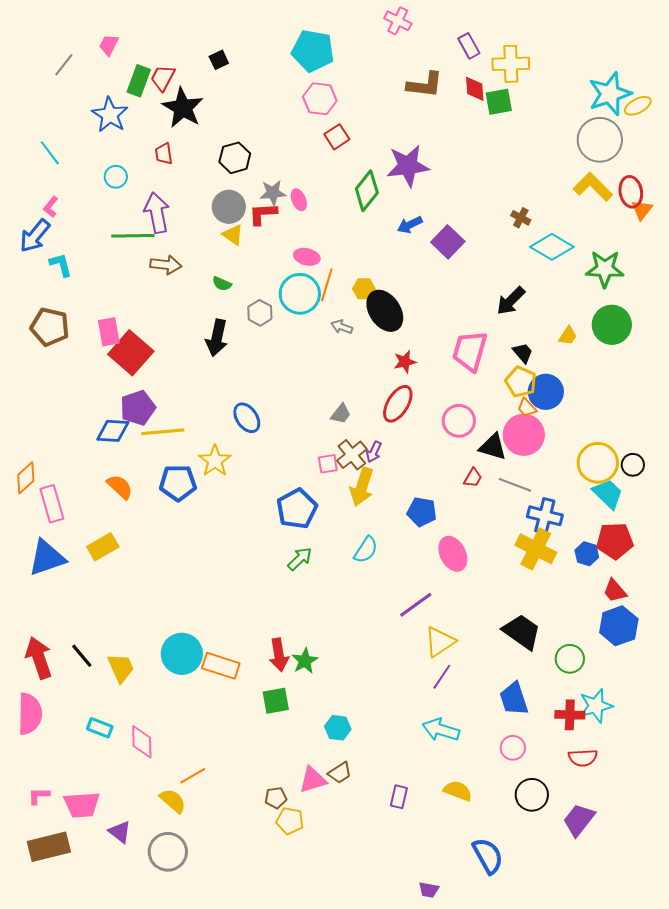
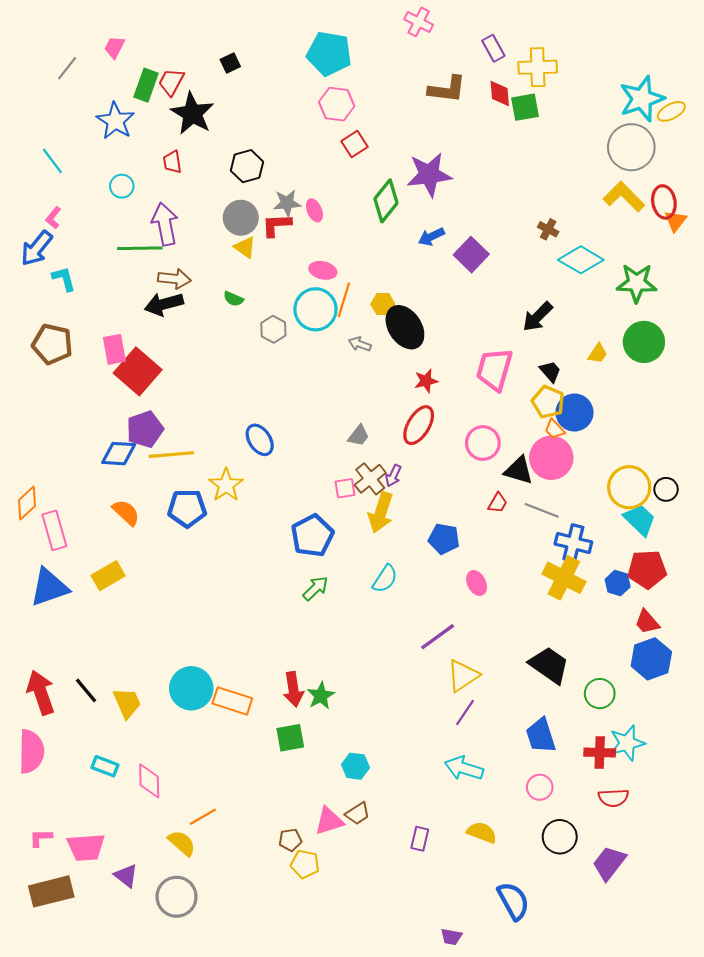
black arrow: (217, 338) -> (164, 304), moved, turned 63
pink ellipse: (453, 554) -> (477, 583), size x0.7

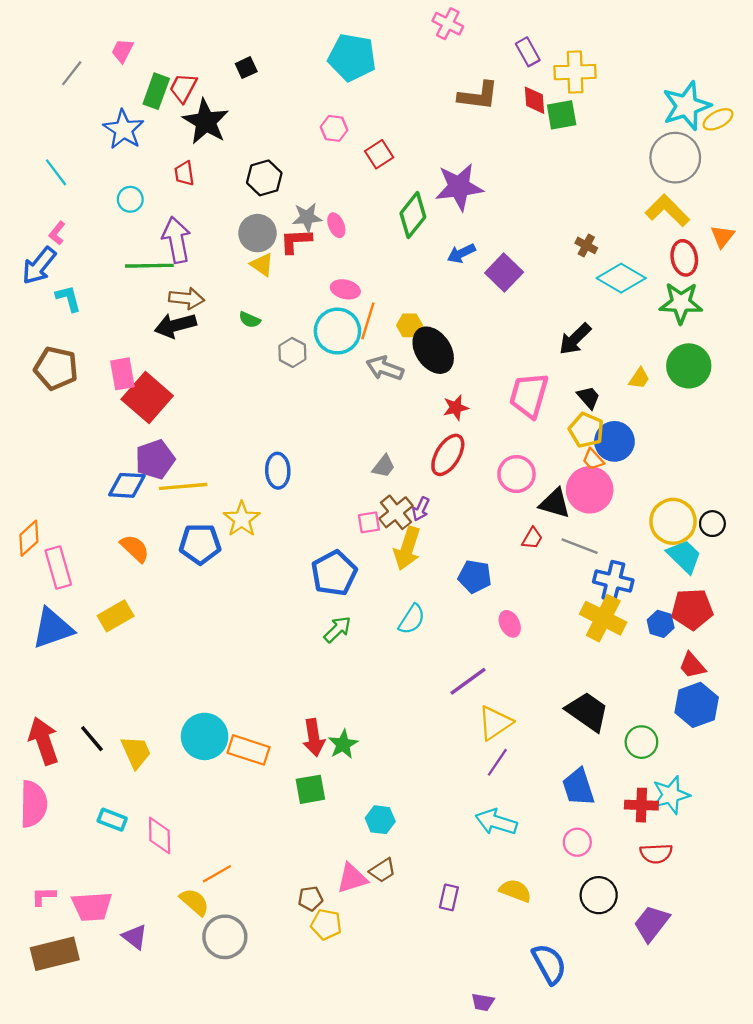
pink hexagon: (337, 104) -> (334, 128), moved, size x0.7
red ellipse: (664, 202) -> (684, 258), moved
gray arrow: (360, 344) -> (385, 368), size x1.5
blue ellipse: (260, 440) -> (278, 471), turned 32
gray circle: (177, 897) -> (225, 937), moved

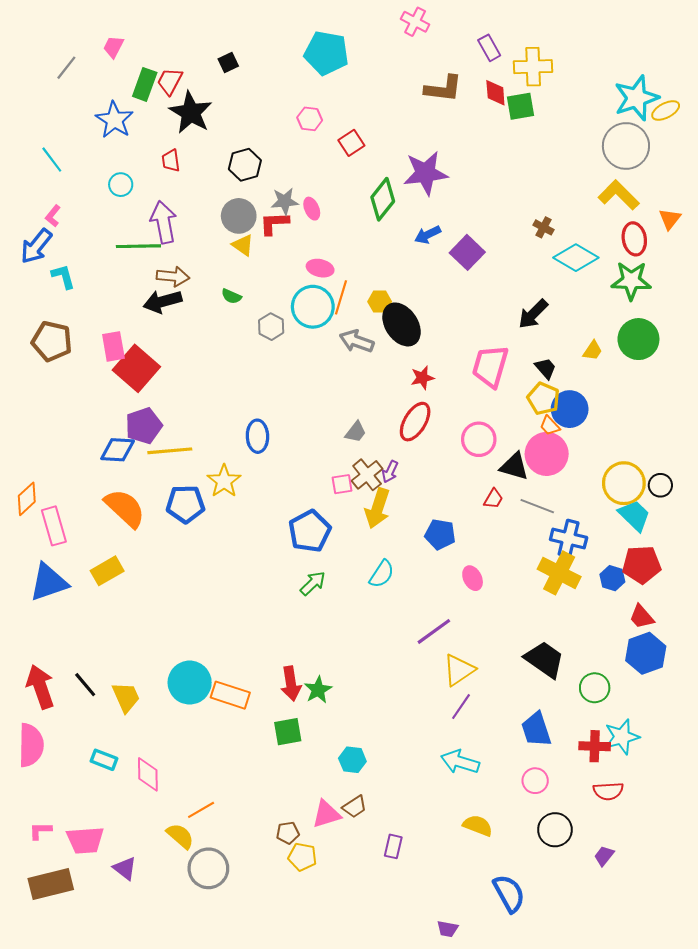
orange semicircle: (135, 548) -> (125, 508), size x1.5
purple rectangle: (449, 897) -> (393, 846), moved
purple trapezoid: (652, 923) -> (604, 856), size x0.6

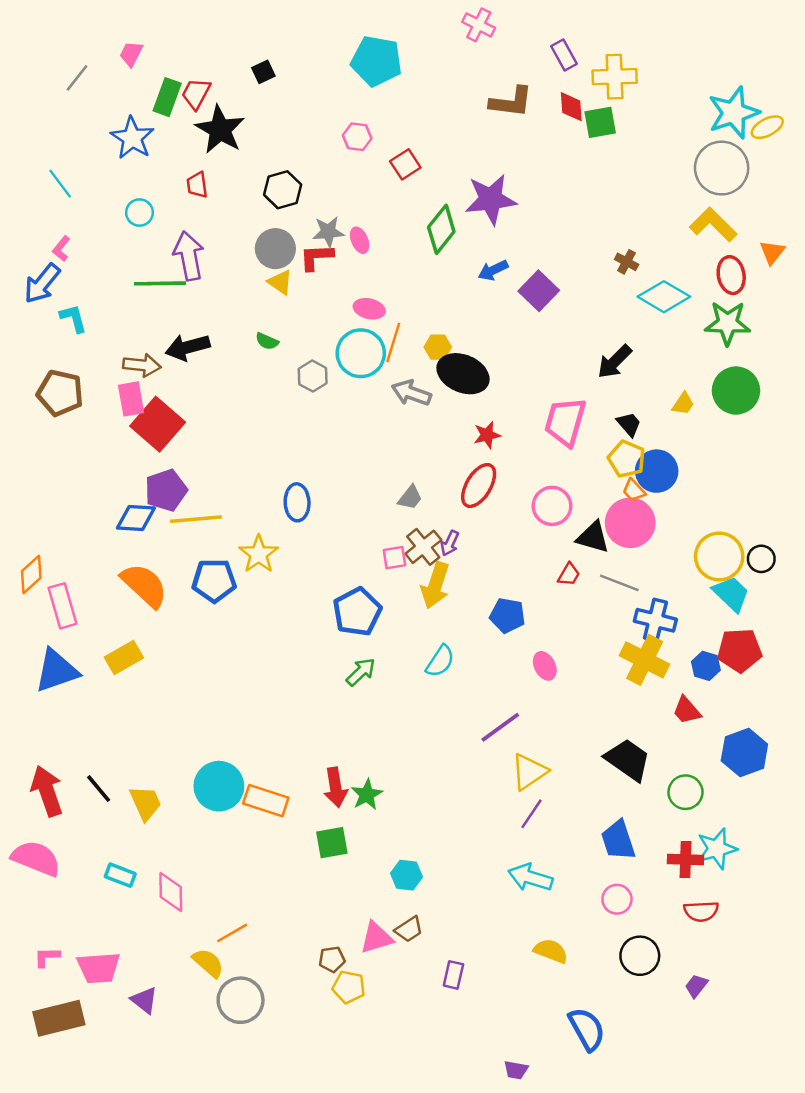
brown arrow: (173, 276) -> (142, 365), moved
black ellipse: (402, 324) -> (463, 374), turned -33
red trapezoid: (642, 617) -> (687, 710), moved
pink semicircle: (31, 745) -> (36, 858), turned -69

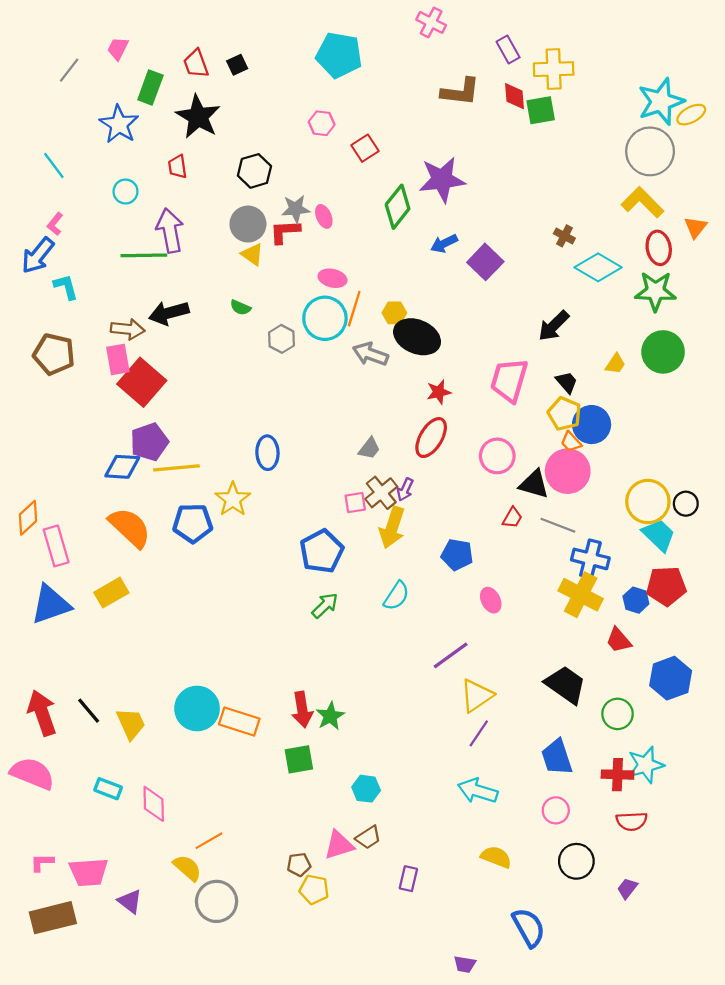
red trapezoid: (196, 93) -> (196, 64), moved, turned -48

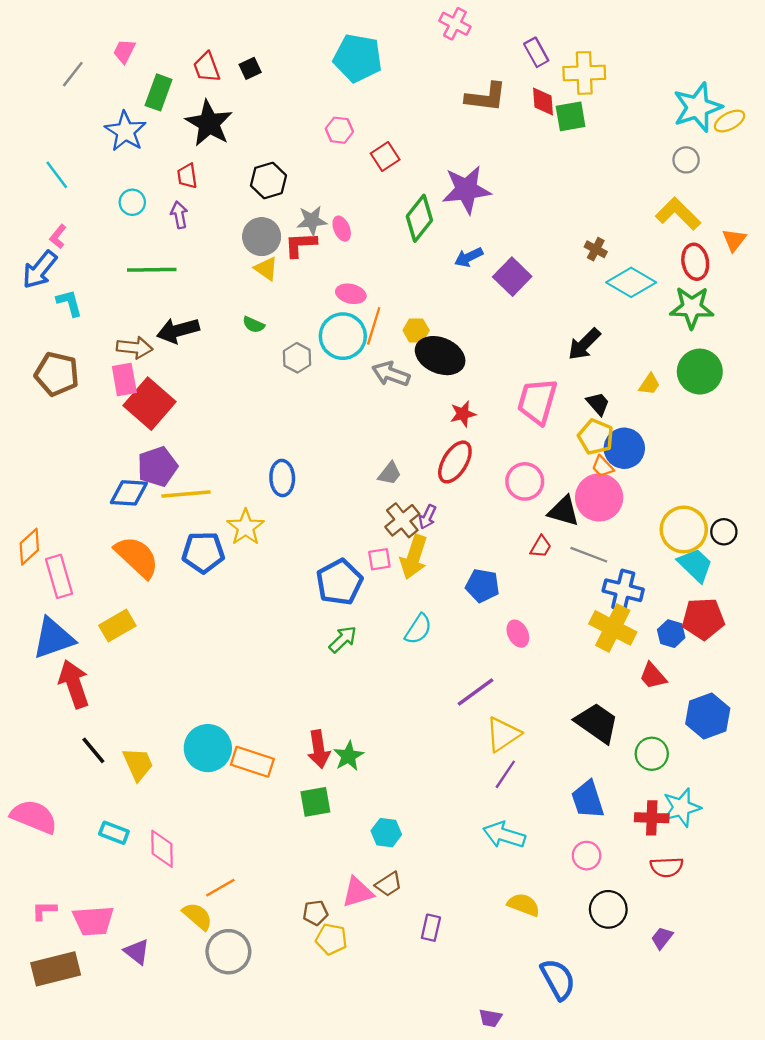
gray circle: (650, 151) -> (686, 160), size x0.5
purple arrow: (170, 231) -> (179, 215), moved, size x0.6
pink square: (355, 503) -> (379, 559), moved
red arrow: (42, 713) -> (74, 684), moved

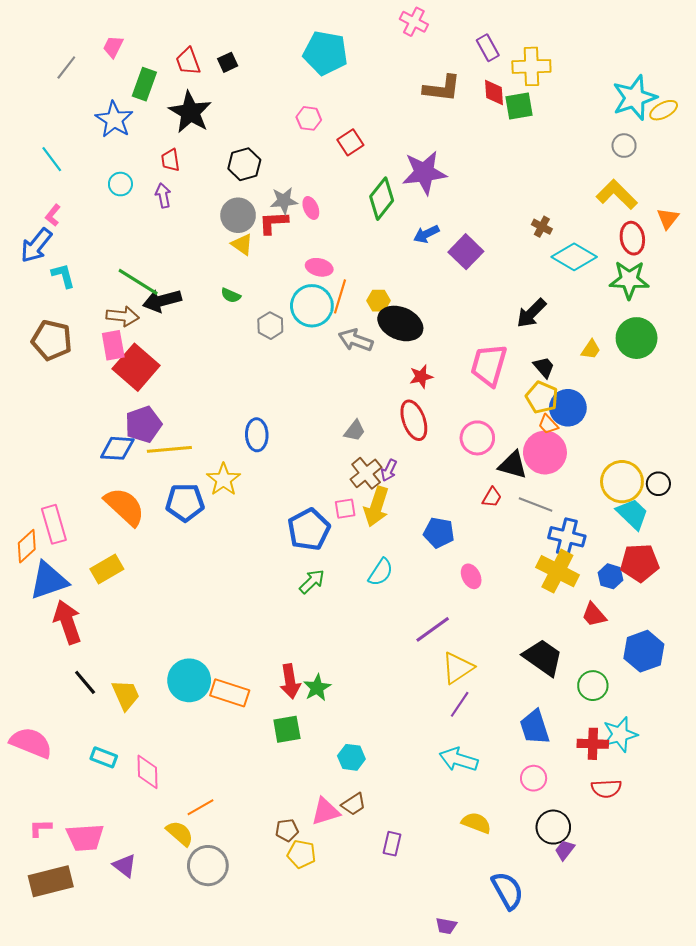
green line: (152, 270) -> (138, 282), moved, turned 33
red ellipse: (455, 462) -> (414, 420), turned -51
orange diamond: (29, 547) -> (27, 546), moved
purple trapezoid: (662, 938) -> (565, 850), moved

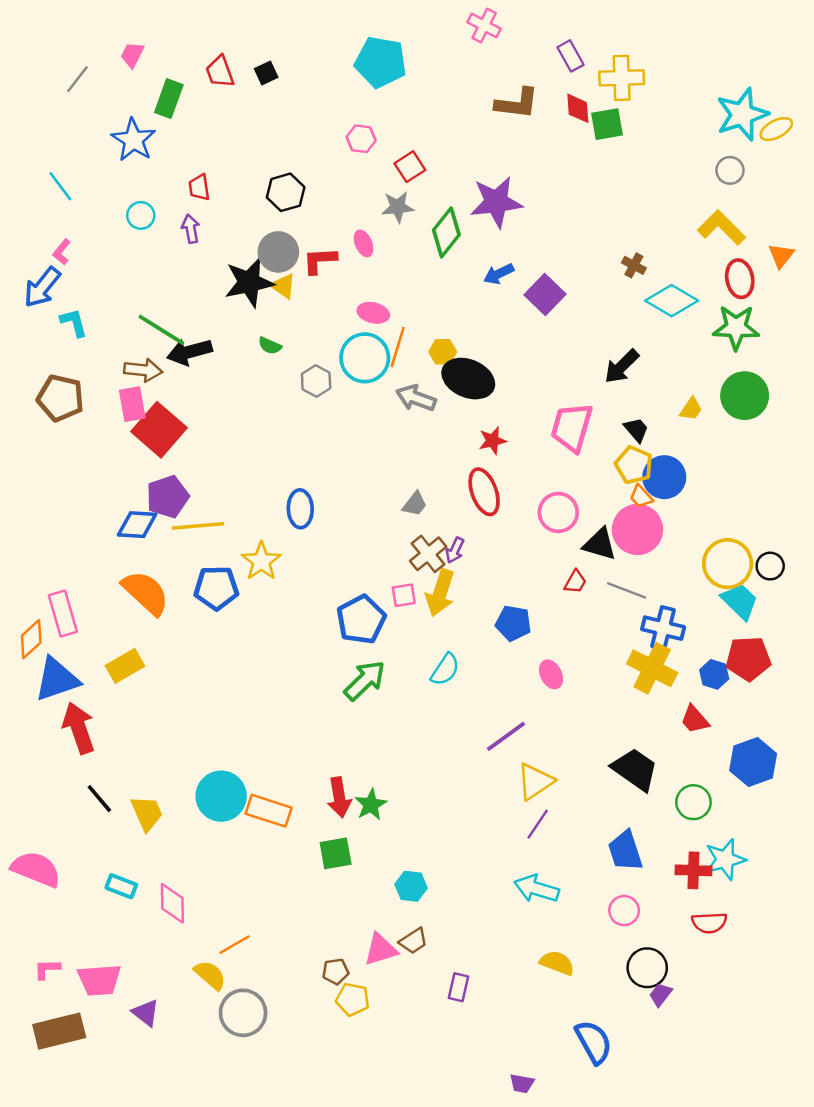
black star: (190, 112) -> (249, 282), moved, turned 30
gray star: (284, 201) -> (398, 207), moved
green arrow: (312, 582) -> (365, 680), size x1.4

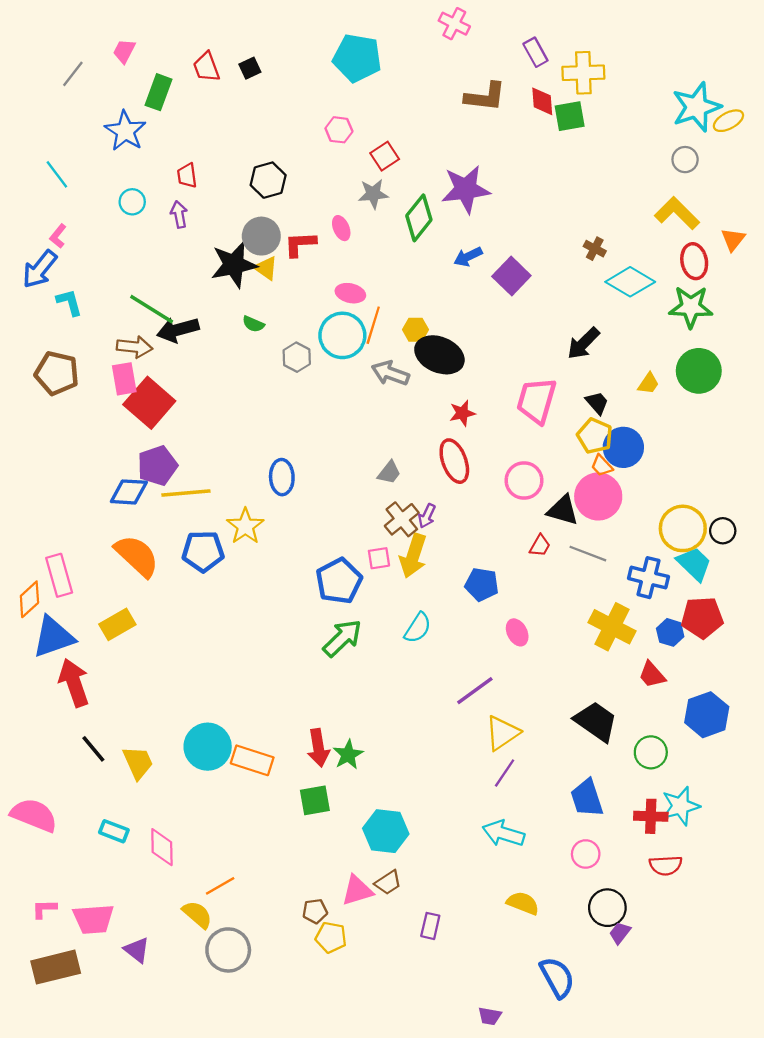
blue cross: (663, 628) -> (648, 578), moved
cyan hexagon: (411, 886) -> (386, 831), size x1.5

